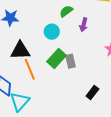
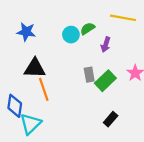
cyan circle: (52, 32) -> (71, 35), moved
green rectangle: (57, 59) -> (105, 81), moved
gray rectangle: (71, 61) -> (89, 75), moved

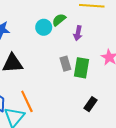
green rectangle: (105, 81) -> (82, 68), turned -30
orange line: (44, 89) -> (27, 101), moved

